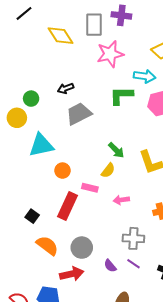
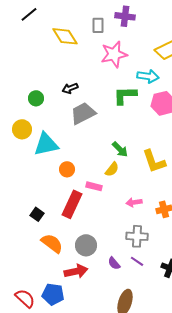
gray rectangle: (94, 25) -> (98, 25), size x0.7
yellow circle: (17, 118) -> (22, 129), moved
pink arrow: (121, 200) -> (134, 202), moved

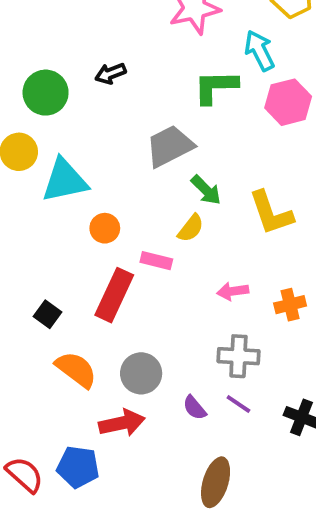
cyan arrow: (148, 76) -> (259, 51), turned -125
green circle: (36, 98) -> (46, 93), size x1.5
gray trapezoid: (83, 113) -> (170, 146), moved

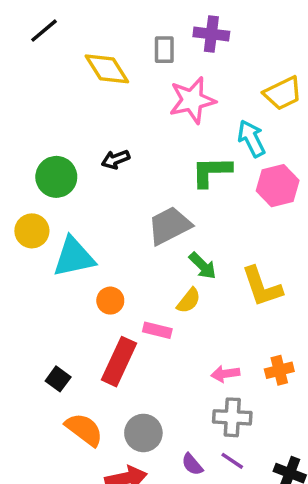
pink arrow: (233, 291) -> (225, 374), moved

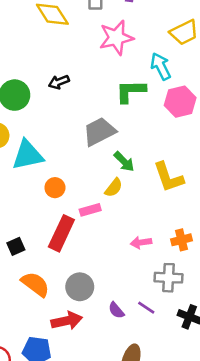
pink rectangle: (157, 330) -> (90, 210), turned -30
black square: (58, 379) -> (16, 246), turned 30
gray cross: (232, 417) -> (168, 278), moved

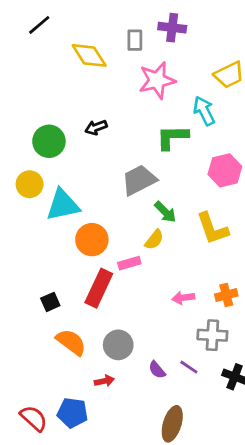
pink hexagon: (180, 102) -> (225, 170), moved
orange circle: (55, 188) -> (92, 240), size x1.5
red arrow: (67, 321) -> (104, 381), size x0.6

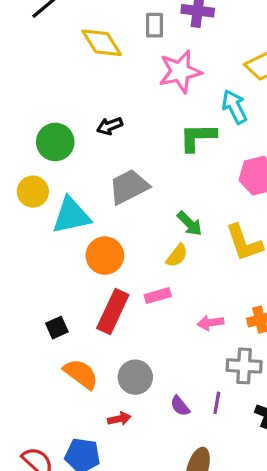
gray trapezoid: (139, 180) -> (129, 187), moved
pink rectangle: (129, 263) -> (158, 296), moved
purple line: (189, 367) -> (217, 403), turned 66

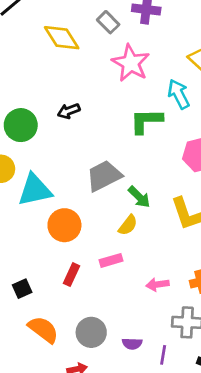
gray rectangle: (154, 25) -> (108, 22), turned -45
pink star: (180, 72) -> (131, 63), turned -30
gray trapezoid: (129, 187) -> (104, 176), moved
red rectangle: (113, 312) -> (71, 275), size x0.6
purple semicircle: (180, 406) -> (132, 344), moved, turned -48

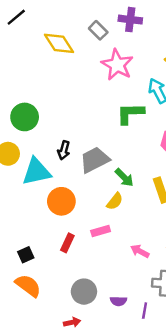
black arrow: (69, 111) -> (64, 150), moved, turned -54
pink arrow: (157, 284) -> (140, 251), turned 36
orange semicircle: (43, 330) -> (28, 286), moved

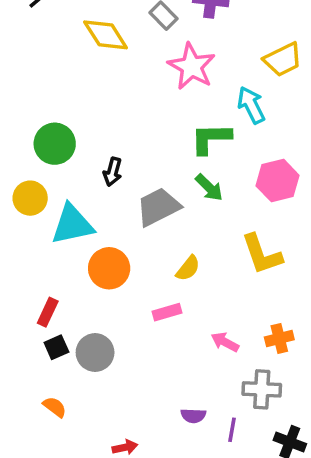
black arrow: (64, 150) -> (113, 172), moved
green arrow: (124, 178) -> (209, 188), moved
red rectangle: (67, 243) -> (48, 312), moved
orange semicircle: (28, 286) -> (55, 407), moved, size x0.6
gray circle: (84, 292) -> (95, 353), moved

